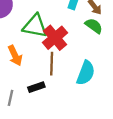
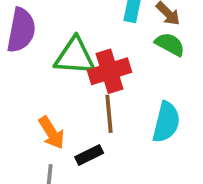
red cross: (55, 38) -> (109, 71), turned 30
orange arrow: (15, 55) -> (52, 133), moved

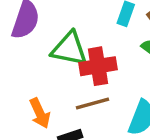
brown line: (109, 114) -> (93, 104), turned 72

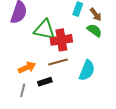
orange arrow: (40, 113) -> (27, 67), turned -90

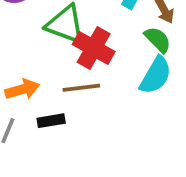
red cross: (61, 40) -> (94, 48), turned 30
cyan semicircle: (87, 70) -> (156, 75), moved

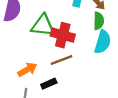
green semicircle: (158, 40) -> (99, 21), turned 60

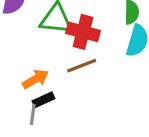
black rectangle: (49, 84) -> (44, 100), moved

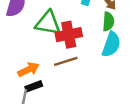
red cross: (83, 32) -> (69, 35), turned -30

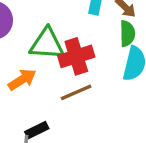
orange arrow: (28, 69) -> (22, 80), moved

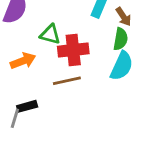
green triangle: (47, 44) -> (50, 34), size x0.7

